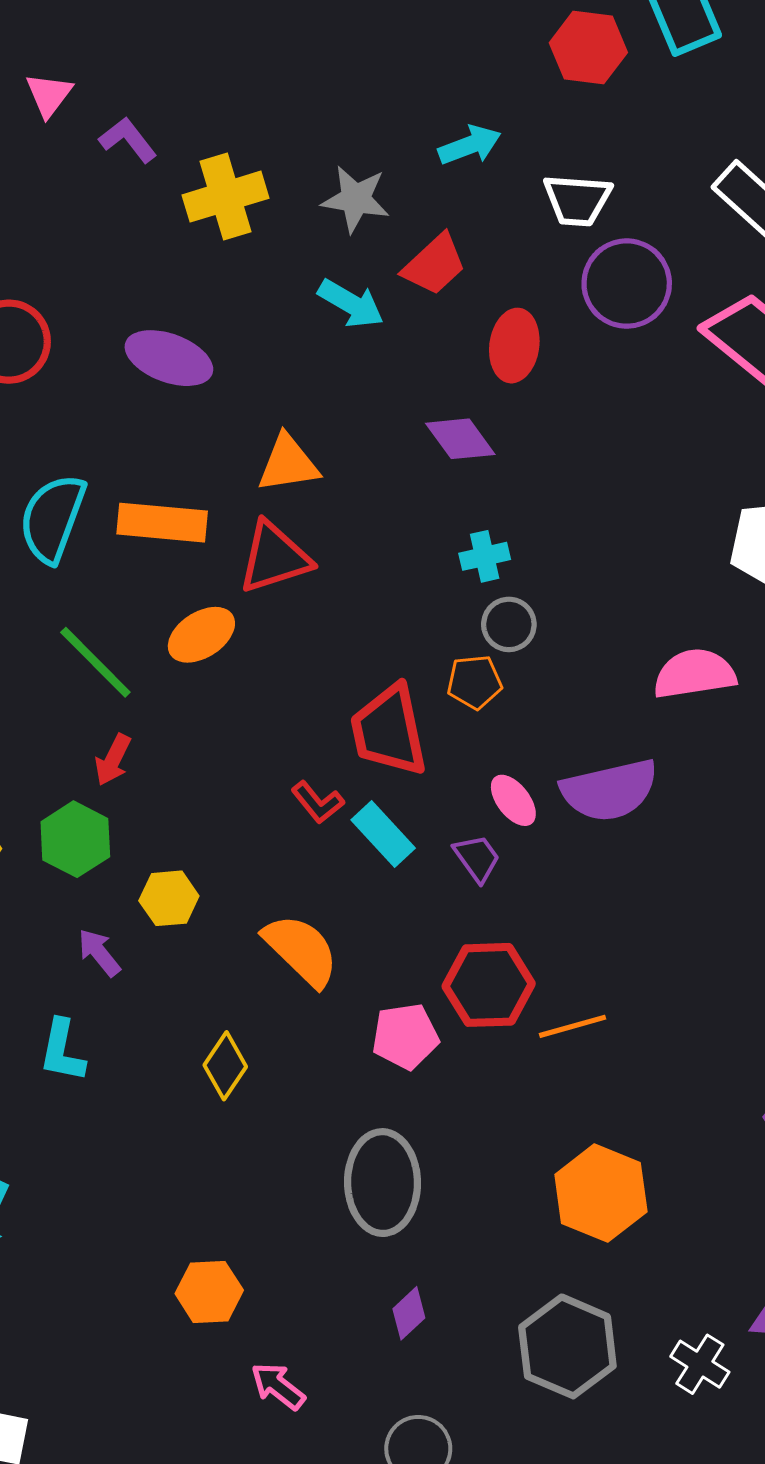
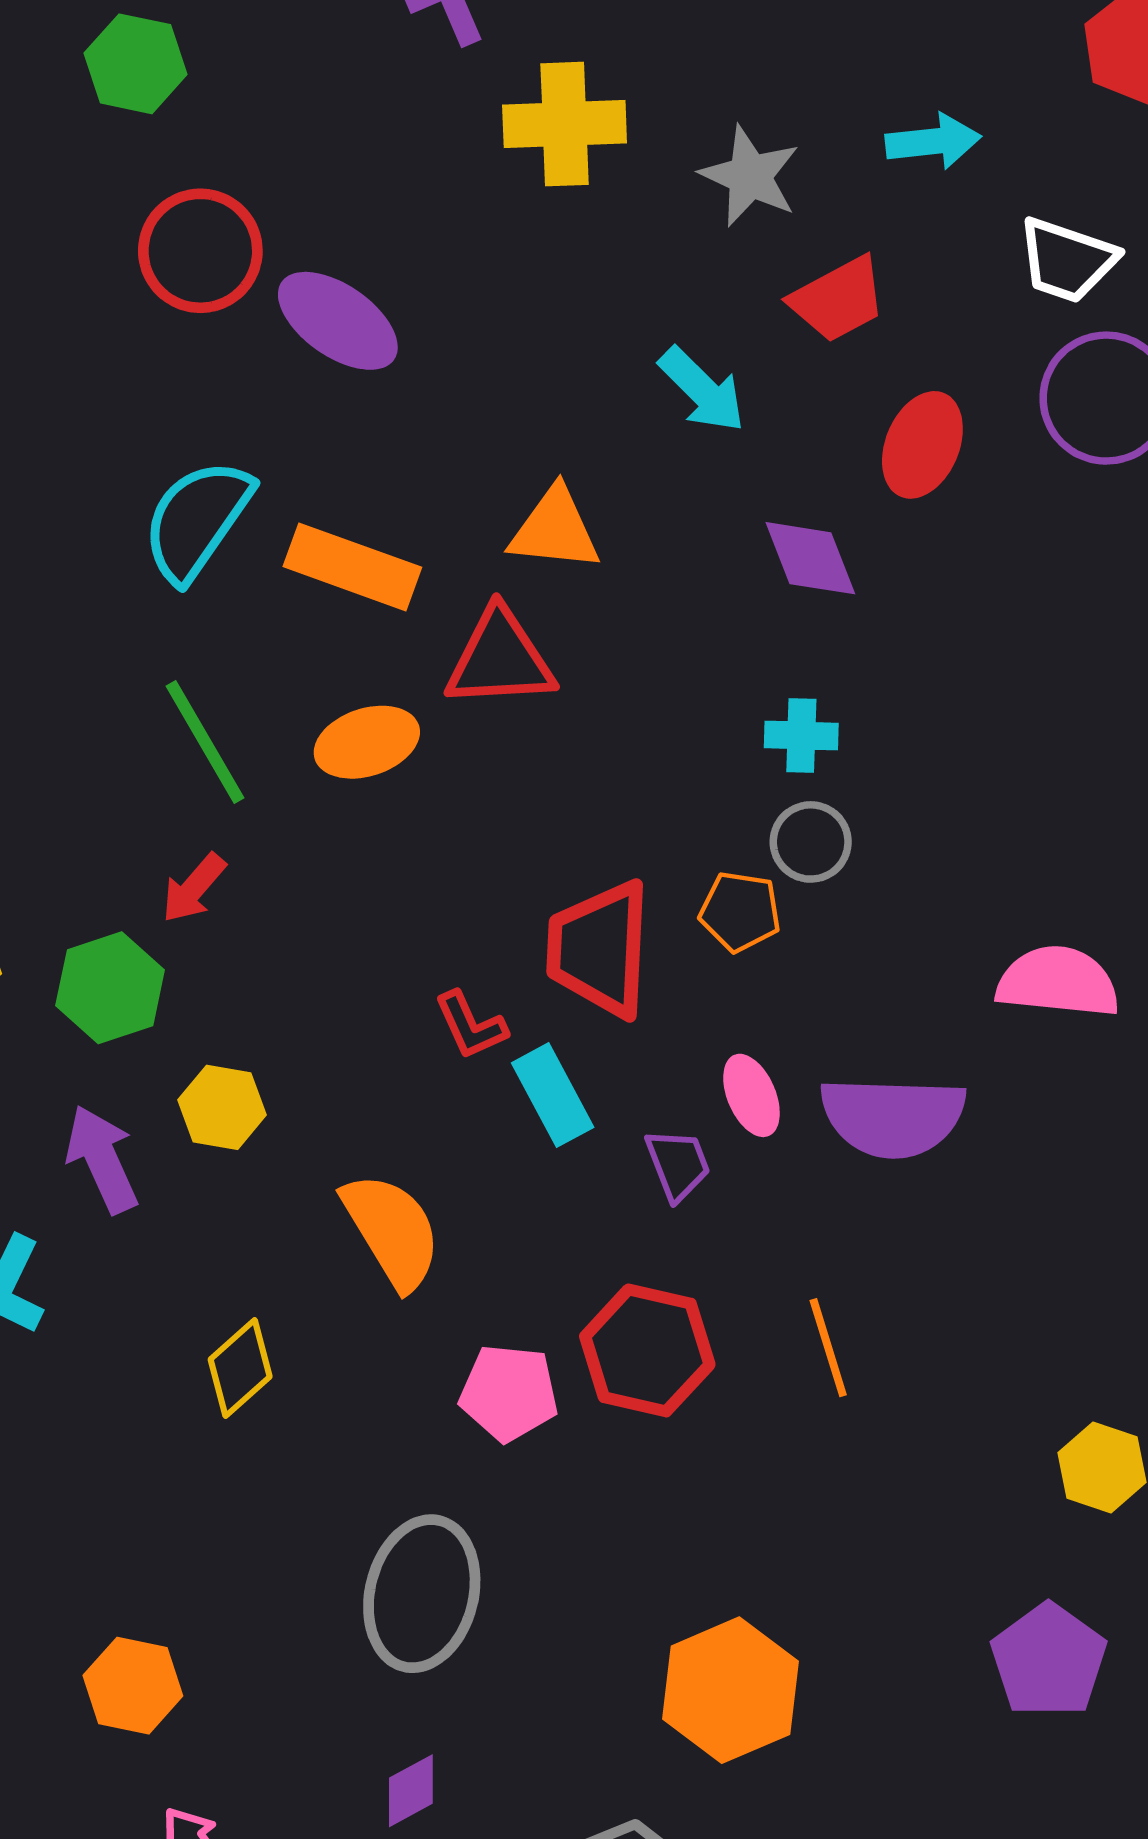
cyan arrow: (351, 304) -> (702, 390), moved
purple ellipse: (169, 358) -> (338, 321), moved
purple arrow: (99, 953) -> (102, 1159), size x1.4
orange line: (573, 1026) -> (828, 1348), moved, turned 74

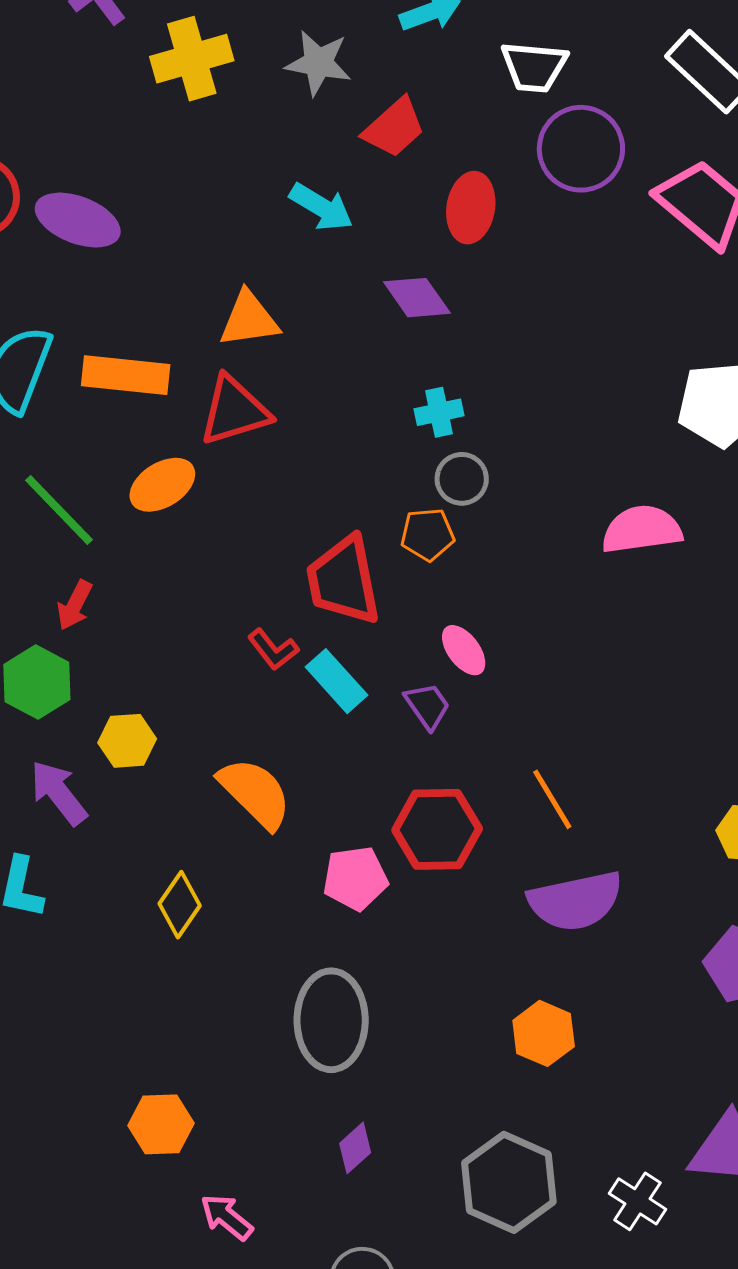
purple semicircle: (893, 1117) -> (575, 901), moved
orange hexagon: (730, 1690) -> (544, 1033), size x0.7

